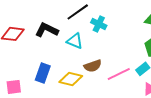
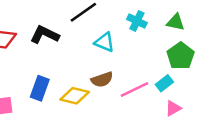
cyan cross: (99, 24) -> (137, 21), moved
cyan triangle: (75, 41) -> (105, 42), moved

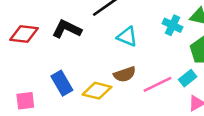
cyan cross: (137, 21) -> (172, 25), moved
blue rectangle: (40, 88) -> (62, 83), turned -50

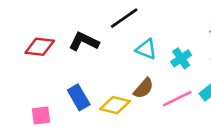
cyan cross: (172, 25) -> (181, 58), moved, turned 30
brown semicircle: (125, 74) -> (144, 88), turned -30

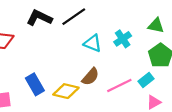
black L-shape: (84, 41) -> (39, 18), moved
cyan cross: (181, 58) -> (123, 39), moved

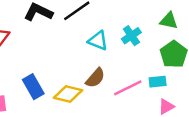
cyan rectangle: (146, 80) -> (158, 82), turned 32

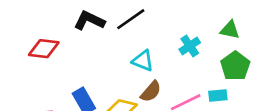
cyan triangle: (98, 41) -> (143, 61), moved

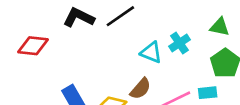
cyan triangle: (143, 61) -> (151, 52), moved

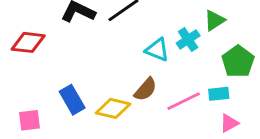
green triangle: (220, 27) -> (214, 20), moved, turned -45

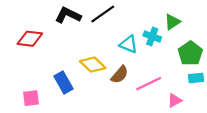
cyan cross: (188, 39) -> (152, 36), turned -36
cyan rectangle: (219, 94) -> (196, 78), moved
yellow diamond: (113, 108) -> (93, 65), moved, turned 30
pink triangle: (229, 123) -> (175, 100), moved

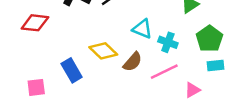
cyan cross: (152, 36) -> (168, 42), moved

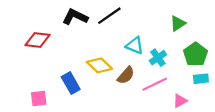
cyan cross: (168, 42) -> (158, 58), turned 35

